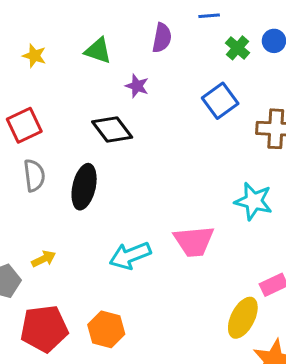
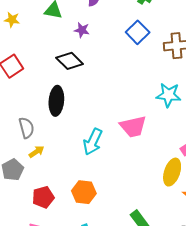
gray semicircle: (34, 175) -> (26, 128), moved
cyan arrow: (130, 256) -> (93, 142), turned -36
red pentagon: (44, 329) -> (43, 197), size x0.7

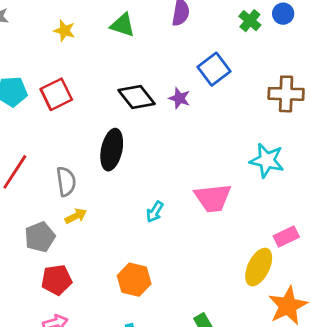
purple star: (82, 30) -> (179, 98), moved
blue square: (138, 32) -> (214, 69), moved
cyan arrow: (93, 142) -> (155, 212), size x0.6
red pentagon: (43, 197) -> (57, 280), moved

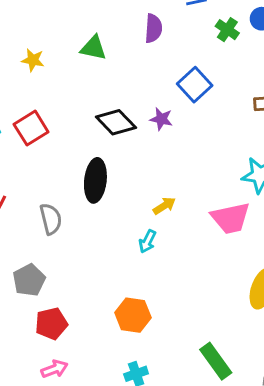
pink trapezoid: (213, 198) -> (231, 218), moved
yellow arrow: (76, 216) -> (164, 206), moved

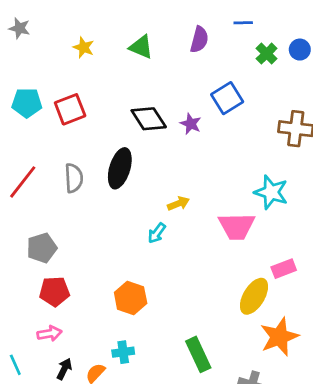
gray semicircle: (51, 219) -> (74, 178), moved

